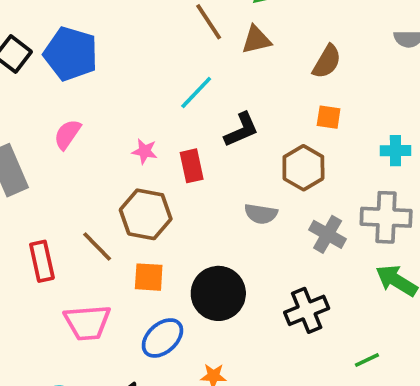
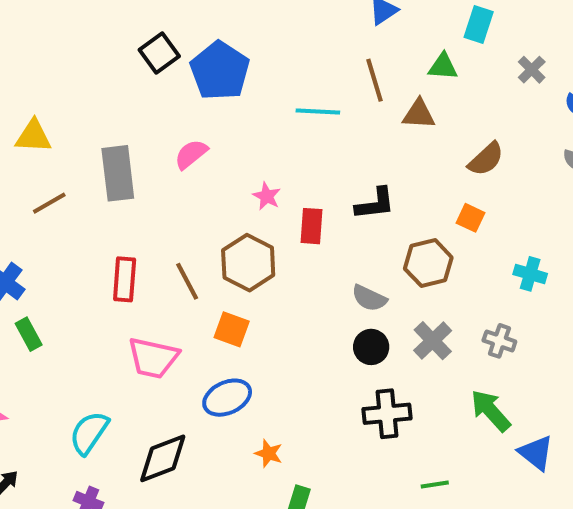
cyan line: (196, 93) -> (318, 112), moved, turned 33
gray cross: (386, 217) -> (499, 341), size x0.6
black circle: (218, 293) -> (371, 347), moved, size x0.6

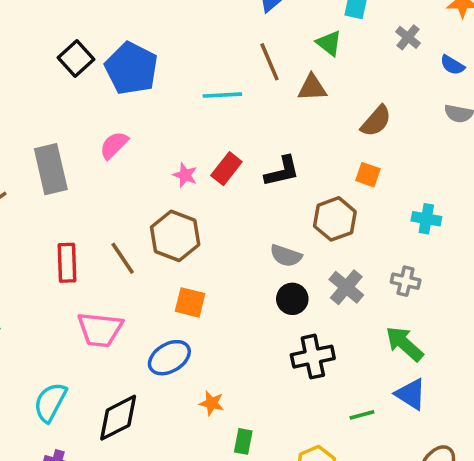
green triangle: (443, 67) -> (329, 43), turned 40
red rectangle: (312, 226) -> (226, 169), moved, turned 40
orange square: (232, 329) -> (190, 302), moved
blue triangle: (536, 453) -> (411, 394), moved

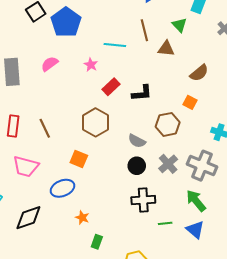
pink star: (185, 175) -> (91, 65), moved
brown hexagon: (175, 236) -> (95, 122), moved
gray cross: (406, 281) -> (202, 166), size x1.8
green line: (362, 415) -> (165, 223), moved

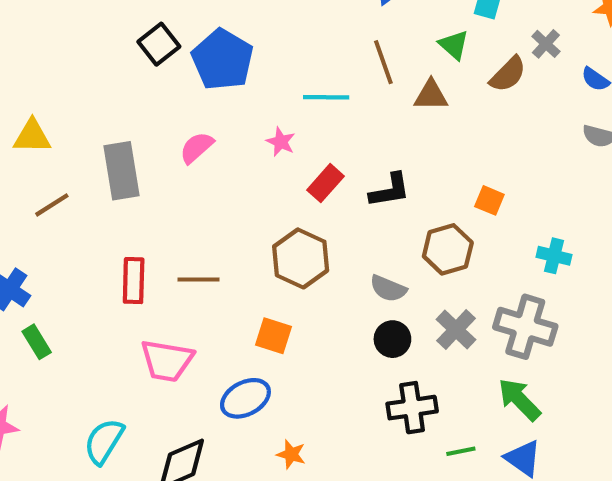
brown semicircle: (199, 73) -> (508, 74), moved
brown line: (45, 128) -> (199, 280), turned -60

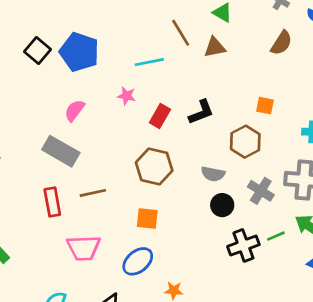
brown semicircle: (508, 74) -> (281, 43), moved
gray rectangle: (122, 171) -> (61, 151), moved, turned -39
green line: (461, 451) -> (276, 236), moved

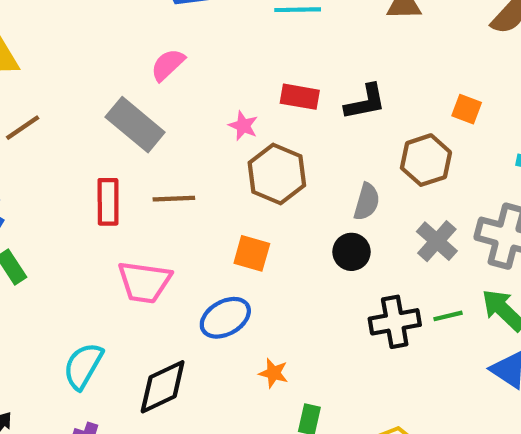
pink star: (127, 96) -> (243, 126), moved
red rectangle: (160, 116) -> (300, 97), turned 60
gray semicircle: (213, 174) -> (367, 202), turned -95
black circle: (222, 205) -> (352, 252), moved

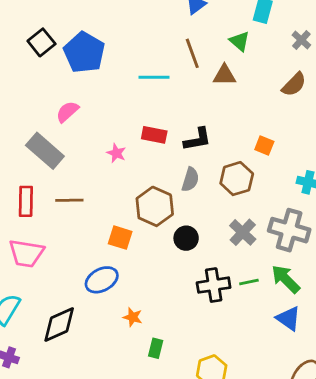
brown hexagon: (277, 174) -> (155, 206), moved
gray semicircle: (367, 202) -> (190, 179), moved
pink trapezoid: (144, 282) -> (26, 253), moved

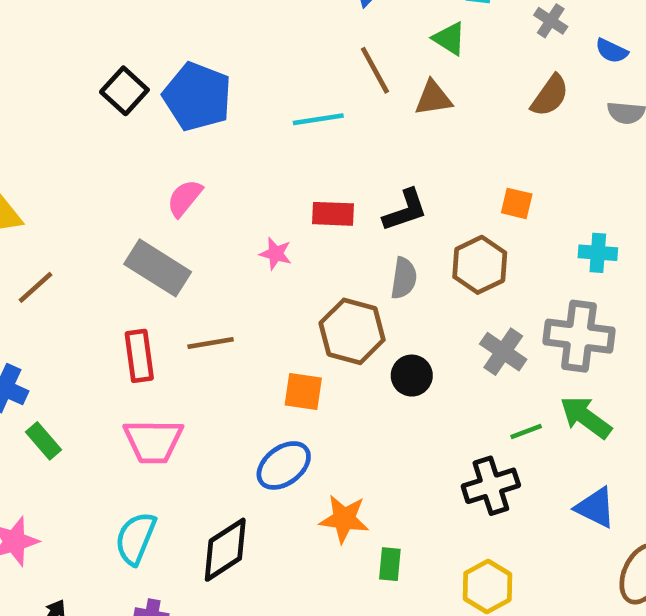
black cross: (214, 285) -> (491, 486), moved
orange star: (133, 317) -> (344, 519), size x1.5
blue triangle: (288, 318) -> (595, 508), moved

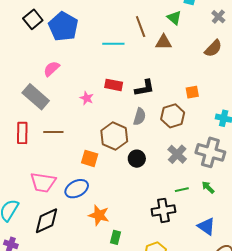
orange square: (517, 203) -> (192, 92), turned -32
green arrow: (586, 417) -> (208, 187), size x0.6
pink trapezoid: (153, 441) -> (43, 182), moved

